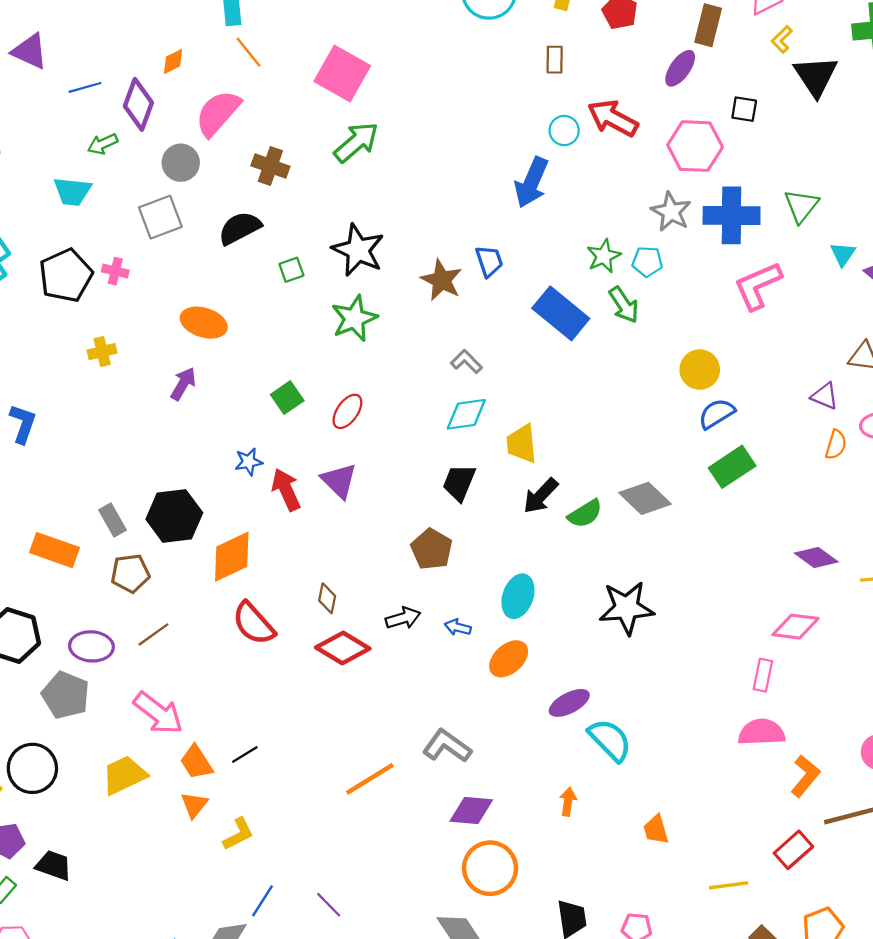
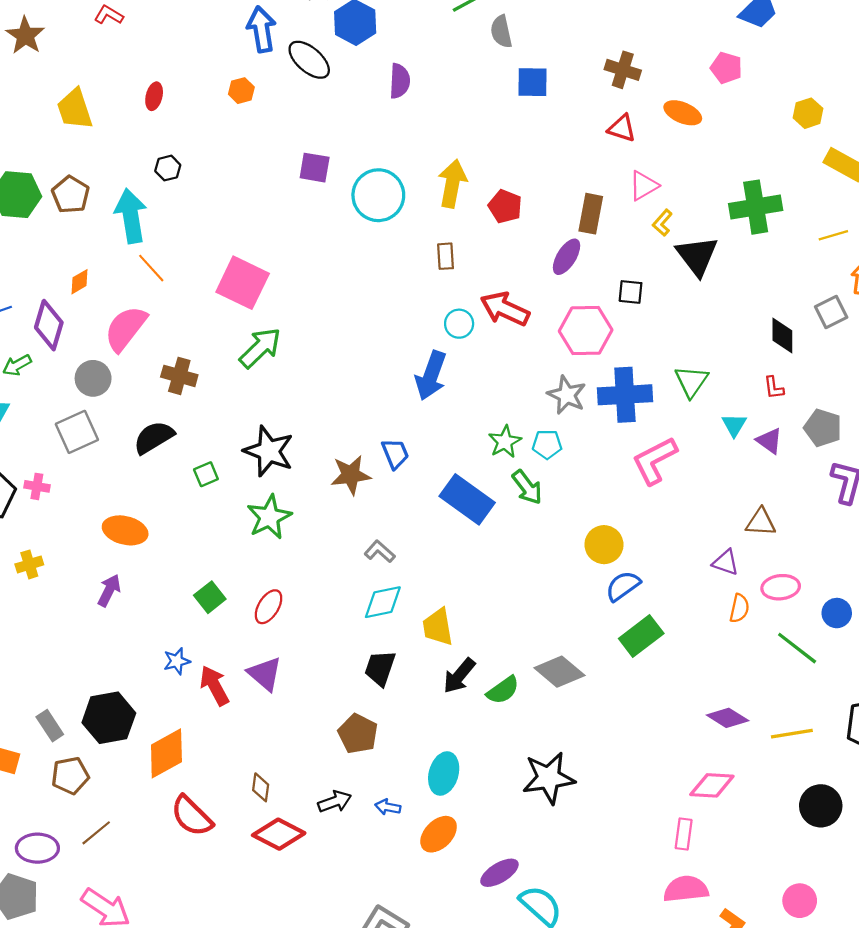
brown star: (442, 280) -> (351, 475), turned -30

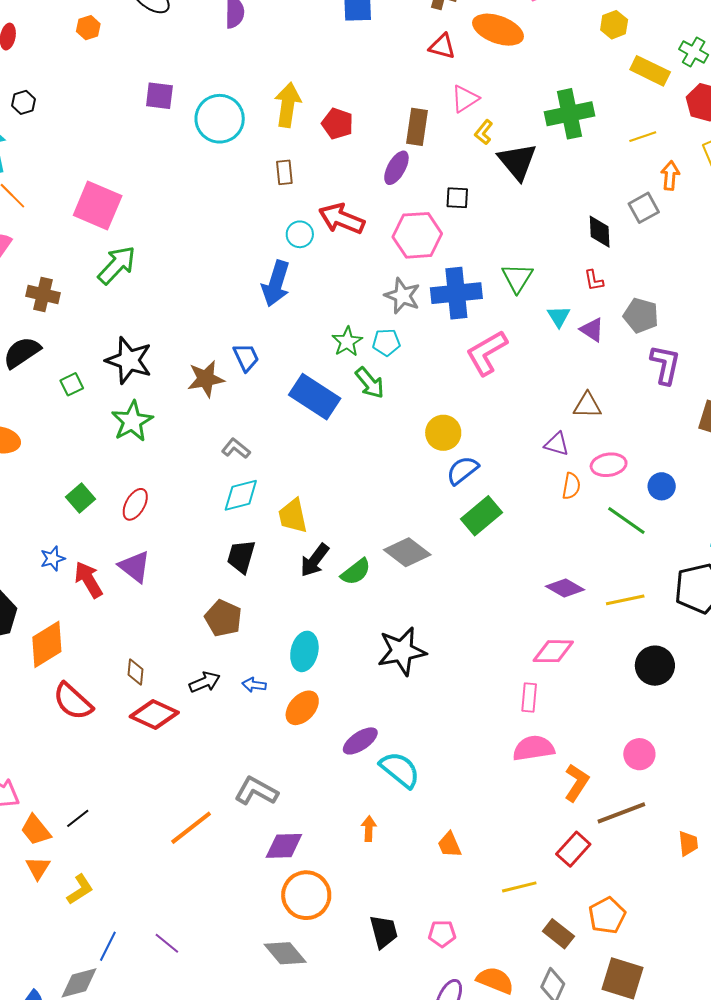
orange ellipse: (683, 113) -> (498, 30), size x1.4

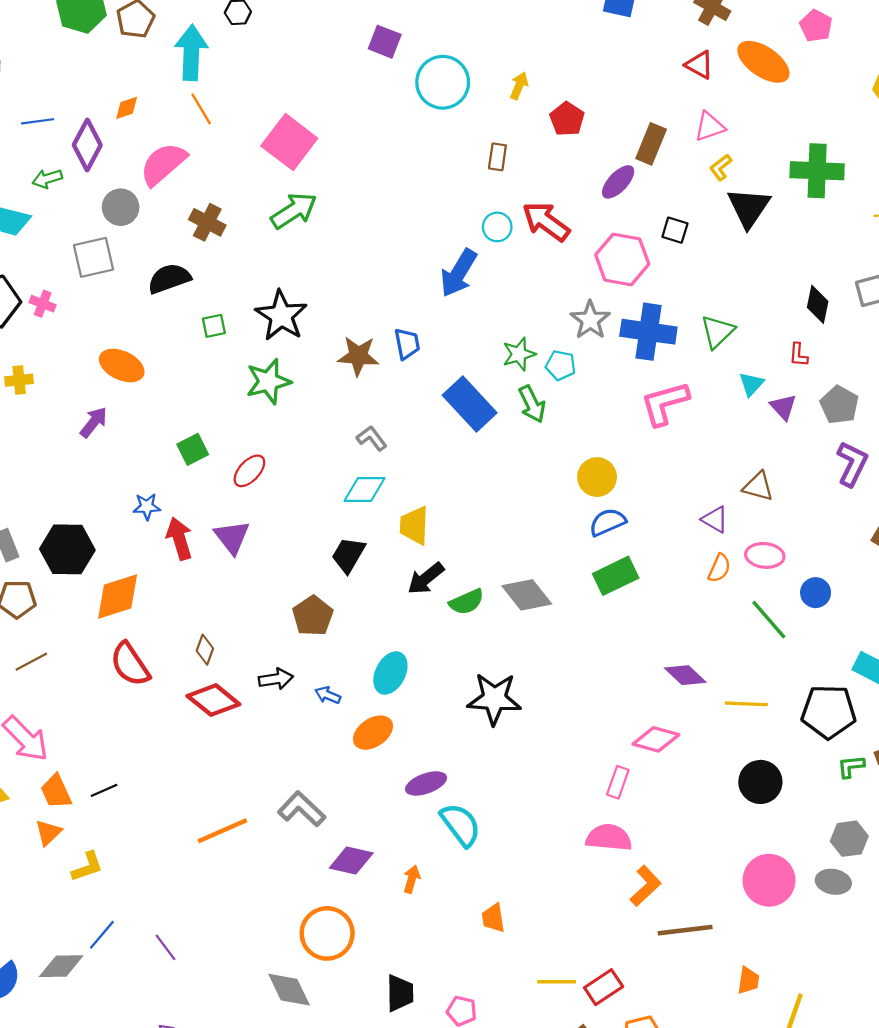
yellow arrow: (288, 105) -> (519, 86), size x0.6
pink circle: (639, 754) -> (769, 880), moved, size x1.5
purple diamond: (284, 846) -> (351, 860), moved
red rectangle: (573, 849) -> (604, 987), moved

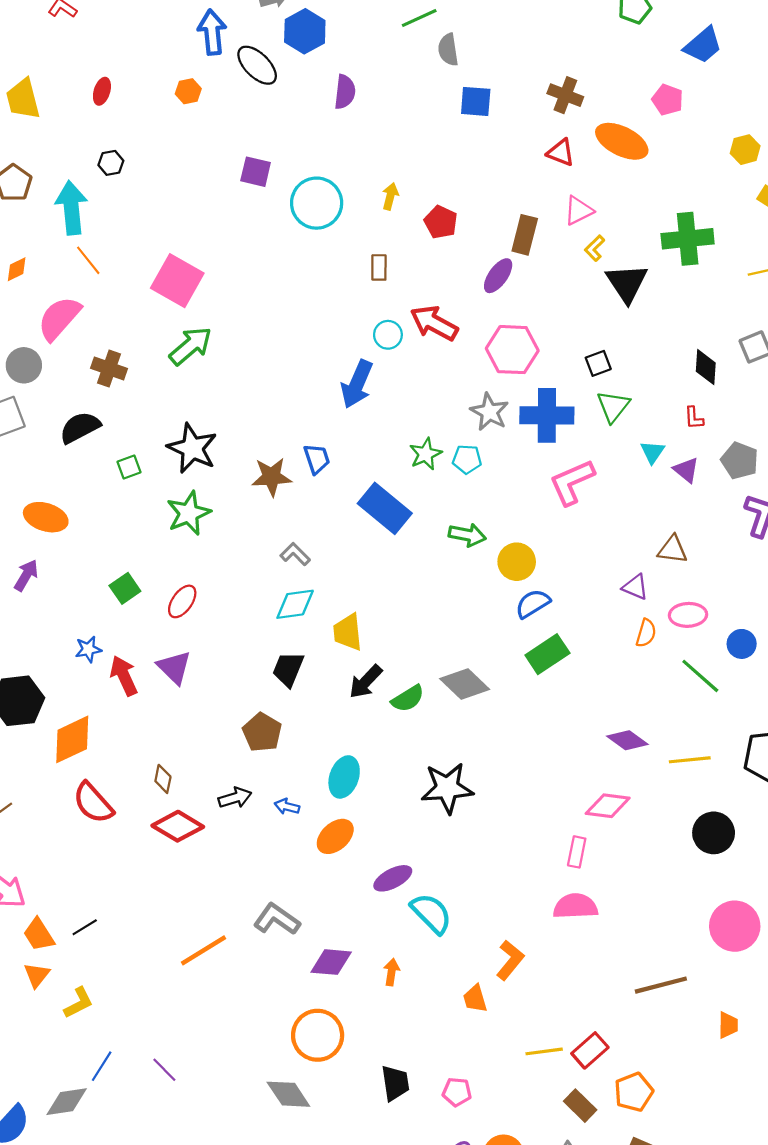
black square: (675, 230) -> (598, 363), moved, turned -30
green arrow: (532, 404) -> (467, 535), moved, turned -45
orange L-shape: (646, 886) -> (510, 960), moved

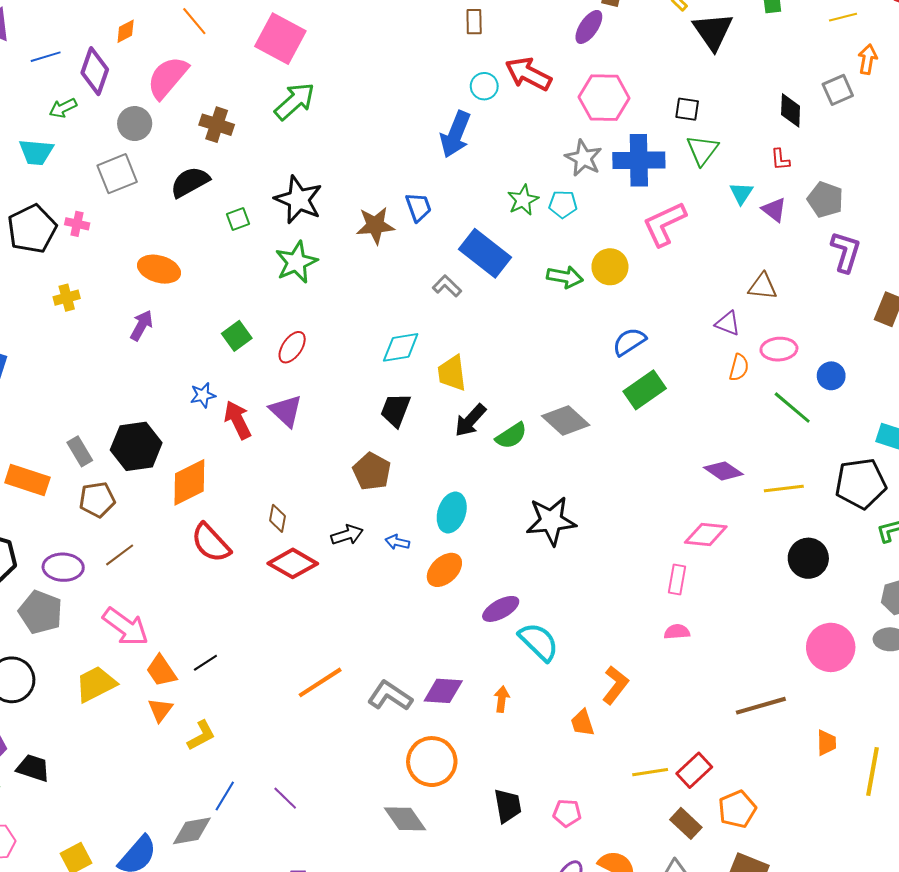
black square: (598, 363) -> (687, 109), turned 30
gray L-shape: (295, 554) -> (447, 286), moved
yellow circle: (517, 562) -> (610, 267), moved
pink semicircle: (575, 906) -> (677, 632), size x0.6
gray L-shape: (277, 919) -> (390, 696), moved

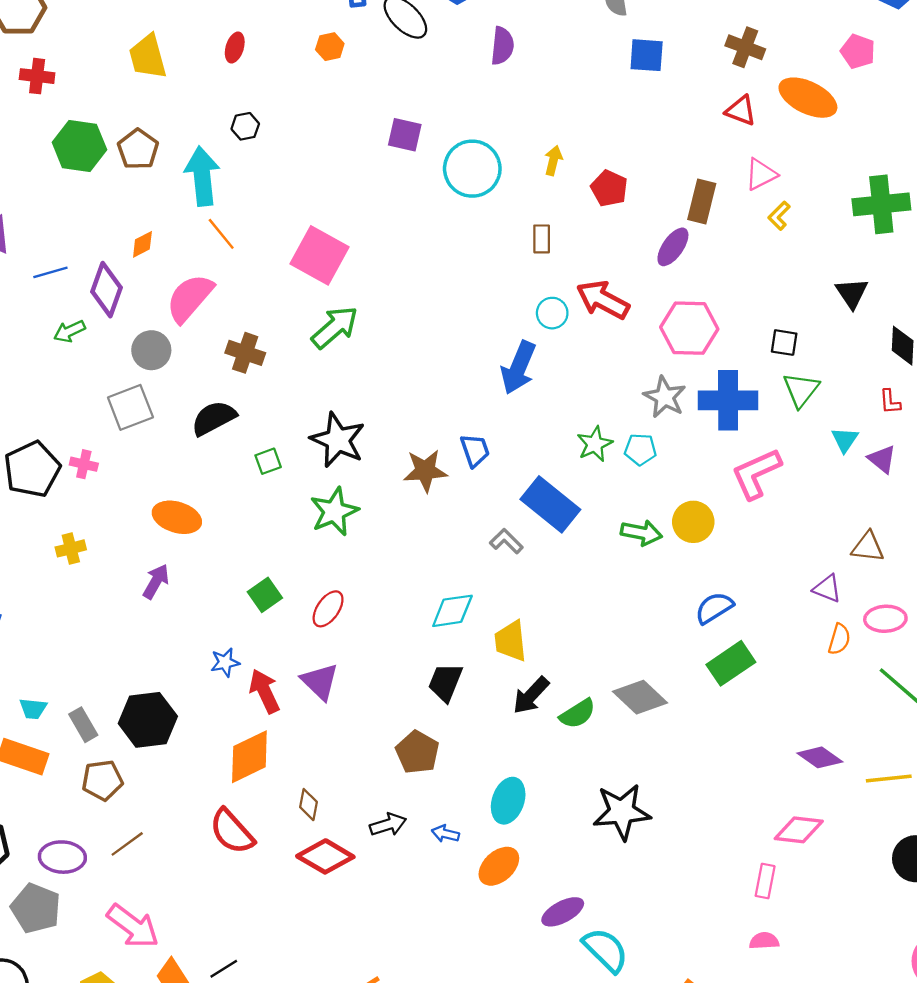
black triangle: (713, 31) -> (852, 293), moved, size x0.7
cyan trapezoid: (36, 152) -> (33, 709), moved, size x0.7
orange diamond: (189, 482) -> (249, 757), moved

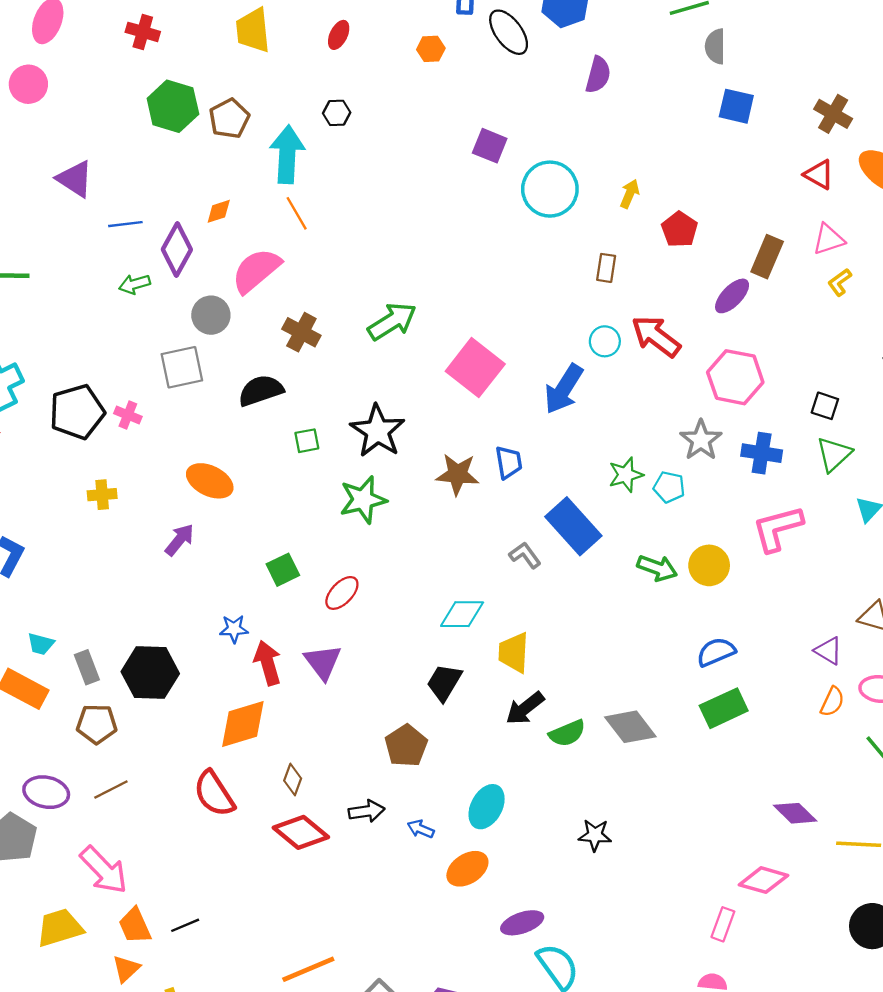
pink square: (319, 255) -> (475, 368), moved
blue cross: (728, 400) -> (762, 453), size x0.7
black star: (622, 812) -> (595, 835), size x0.6

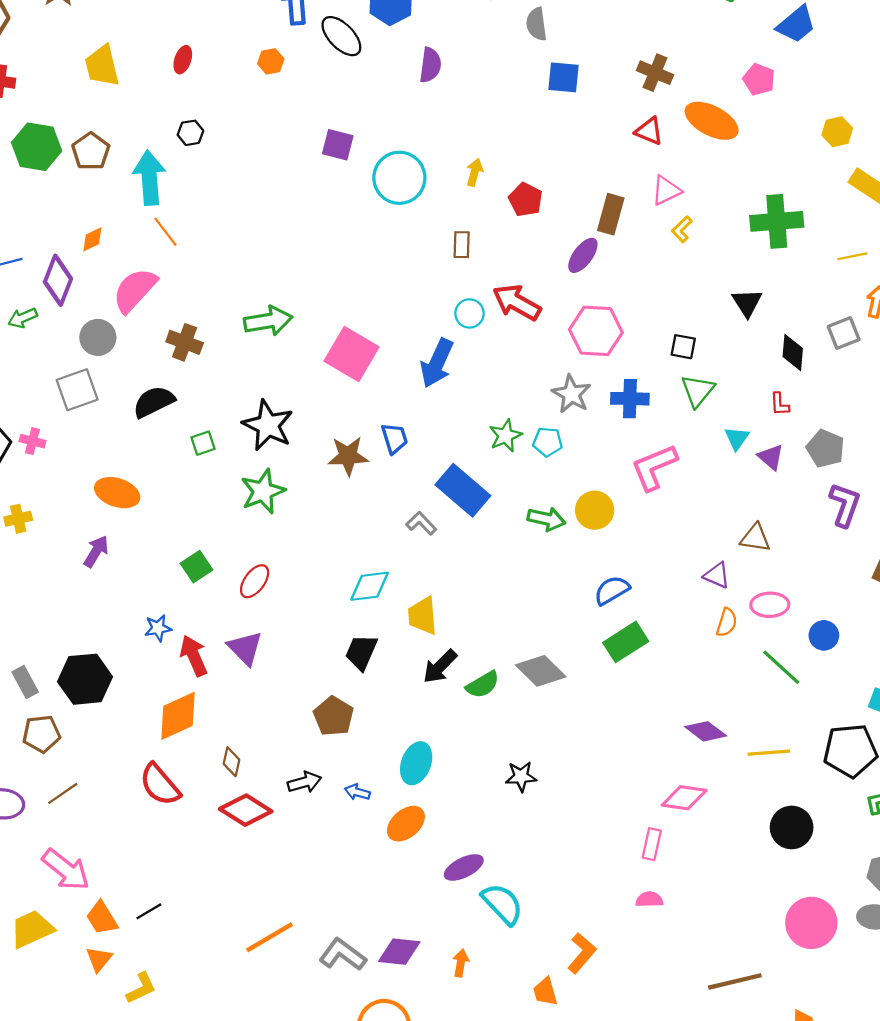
green arrow: (392, 321) -> (268, 321), turned 30

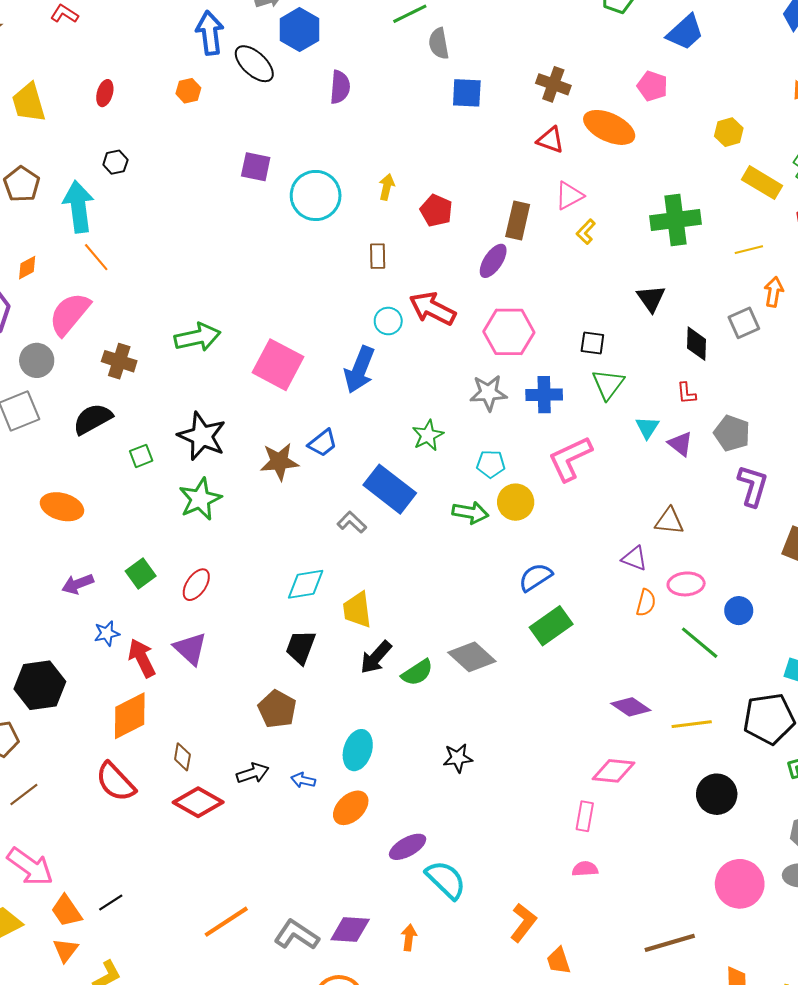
gray star: (571, 394) -> (488, 393), turned -30
blue trapezoid: (394, 438) -> (323, 443), turned 72
cyan pentagon: (548, 442) -> (491, 464), moved
purple arrow: (96, 551) -> (78, 584), moved, turned -140
orange trapezoid: (545, 992) -> (558, 961), moved

